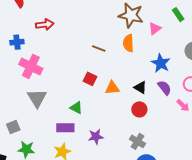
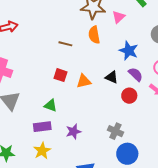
red circle: (139, 109) -> (129, 96), moved

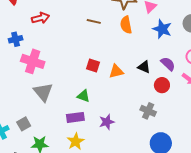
brown line: (65, 44) -> (94, 21), moved
blue star: (129, 51) -> (162, 29), moved
gray cross: (115, 131) -> (148, 111), moved

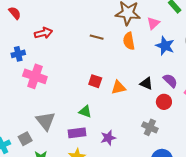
gray triangle: (43, 92) -> (46, 121), moved

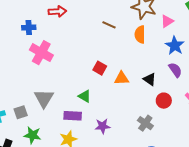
purple semicircle: (170, 81) -> (175, 70), moved

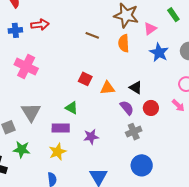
blue cross: (29, 28) -> (15, 30), moved
purple semicircle: (175, 70) -> (127, 108), moved
gray cross: (145, 123) -> (134, 132), turned 35

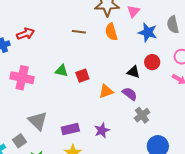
red square: (85, 79) -> (82, 76), turned -32
orange triangle: (108, 88) -> (106, 91), moved
green triangle: (72, 108) -> (61, 71), moved
red circle: (151, 108) -> (152, 62), moved

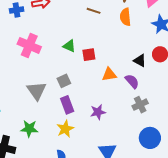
purple rectangle: (70, 129) -> (67, 105), turned 72
gray square: (19, 141) -> (64, 81), moved

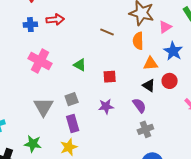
red square: (89, 55) -> (110, 77), moved
orange triangle: (109, 74) -> (151, 63), moved
purple star: (98, 112) -> (106, 106), moved

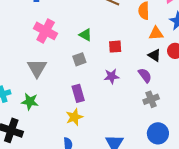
gray square: (72, 99) -> (79, 59), moved
gray triangle: (43, 107) -> (37, 68), moved
green star: (33, 144) -> (30, 102), moved

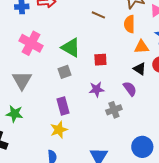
green triangle: (85, 35) -> (71, 48), size x1.5
gray cross: (151, 99) -> (114, 110), moved

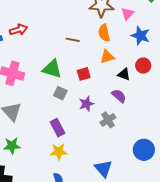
brown line: (98, 15) -> (73, 40), moved
orange triangle: (142, 47) -> (107, 57), moved
gray square: (65, 72) -> (60, 93), moved, turned -32
yellow star: (59, 130) -> (59, 152), turned 30

